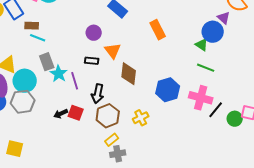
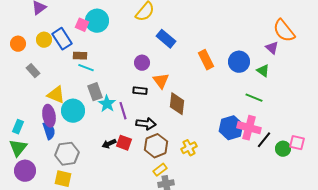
blue circle: (213, 32) -> (239, 62), moved
green triangle: (202, 45) -> (263, 71), moved
blue hexagon: (168, 90) -> (231, 128), moved
black arrow: (98, 94) -> (146, 124), turned -96
gray hexagon: (23, 102) -> (67, 154), moved

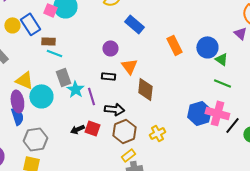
green triangle: (263, 71) -> (221, 59), moved

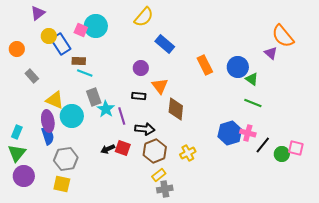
yellow circle: (12, 25) -> (49, 36), moved
pink cross: (217, 113) -> (248, 133), size x0.7

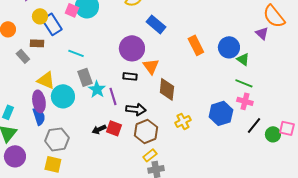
brown rectangle: (79, 61) -> (37, 43), moved
purple circle: (141, 68) -> (132, 48), size x1.6
pink cross: (248, 133) -> (245, 101), moved
yellow cross: (188, 153) -> (183, 121), moved

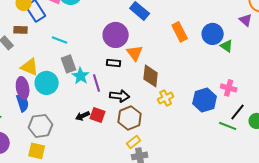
green line: (244, 83) -> (228, 126), moved
yellow cross: (183, 121) -> (166, 98), moved

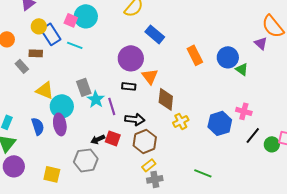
cyan line: (60, 40) -> (75, 45), moved
purple ellipse: (23, 88) -> (60, 124), moved
gray hexagon: (41, 126) -> (86, 160), moved
green line: (228, 126) -> (203, 173), moved

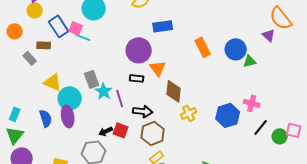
pink square: (71, 20) -> (76, 28), moved
yellow circle: (39, 26) -> (35, 10), moved
blue rectangle: (155, 34) -> (163, 26), turned -48
green triangle: (242, 69) -> (250, 61), turned -48

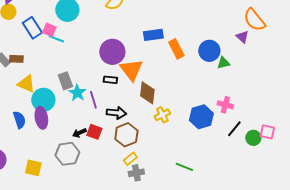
blue rectangle: (163, 26) -> (153, 35), moved
brown rectangle: (44, 45) -> (16, 59), moved
orange triangle: (158, 68) -> (131, 70), size x1.4

